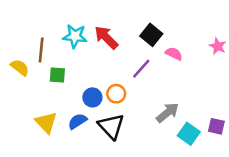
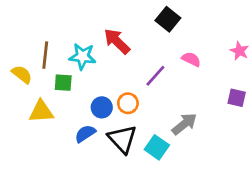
black square: (151, 35) -> (168, 19), moved
cyan star: (75, 36) -> (82, 56), moved
yellow triangle: (46, 123) -> (41, 112), moved, turned -50
purple square: (216, 126) -> (237, 98), moved
cyan square: (189, 134) -> (157, 147), moved

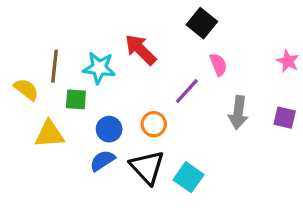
pink semicircle: (191, 59) -> (218, 65), moved, turned 42
blue circle: (102, 107) -> (109, 129), moved
gray arrow: (184, 124) -> (238, 113), moved, turned 136

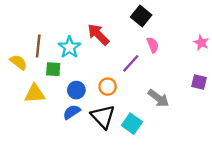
cyan star: (99, 68) -> (69, 47), turned 30
gray arrow: (238, 113) -> (159, 98), moved, turned -60

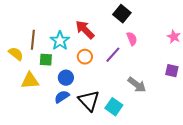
orange circle: (108, 87) -> (85, 57), moved

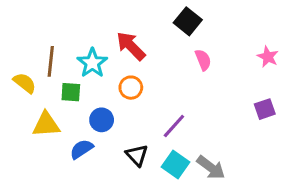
purple line: (113, 55) -> (174, 126), moved
purple square: (172, 71) -> (265, 109), turned -32
gray arrow: (137, 85) -> (211, 168), moved
blue semicircle: (62, 97) -> (82, 149), moved
black triangle: (89, 101) -> (137, 155), size x0.7

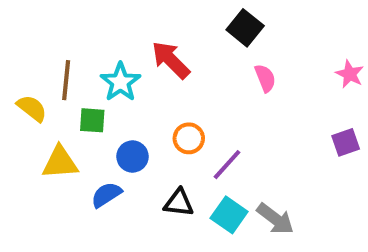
orange circle: (131, 88) -> (189, 138), moved
black triangle: (137, 155) -> (179, 203), turned -40

